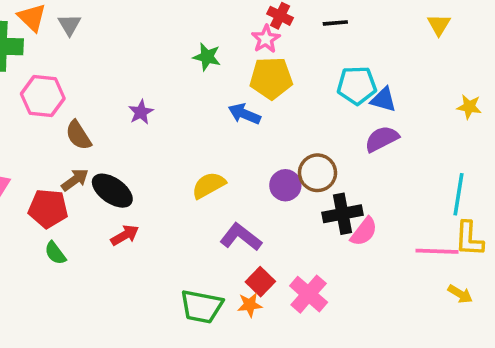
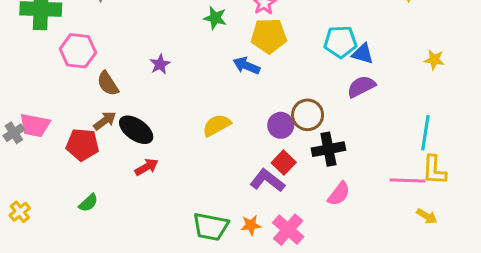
pink semicircle: (364, 232) -> (339, 194), moved
purple L-shape: (241, 237) -> (267, 180), moved
green semicircle: (55, 253) -> (88, 203), moved, turned -96
red square: (260, 282) -> (284, 163), moved
pink cross: (309, 294) -> (288, 230), moved

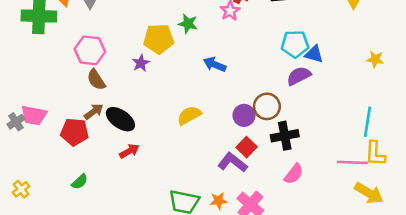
yellow pentagon: (269, 36) -> (159, 39), moved
pink hexagon: (78, 51) -> (90, 50), moved
purple semicircle: (361, 87) -> (299, 76), moved
yellow arrow: (427, 216) -> (369, 193), size x1.6

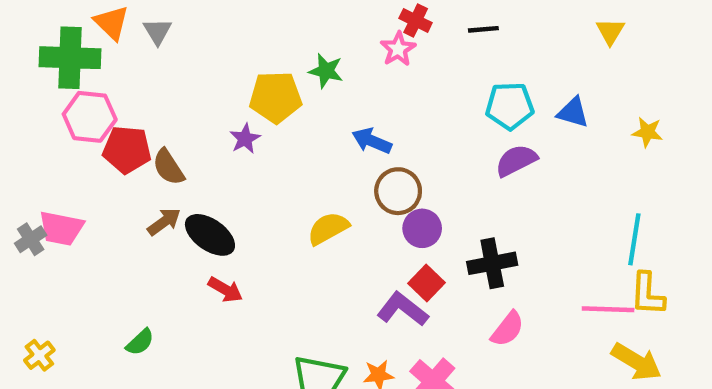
pink hexagon: (90, 50) -> (90, 117), moved
blue triangle: (314, 54) -> (573, 112), moved
brown circle: (267, 106) -> (398, 191), moved
red pentagon: (75, 132) -> (127, 150), moved
red arrow: (129, 151) -> (225, 290), turned 60

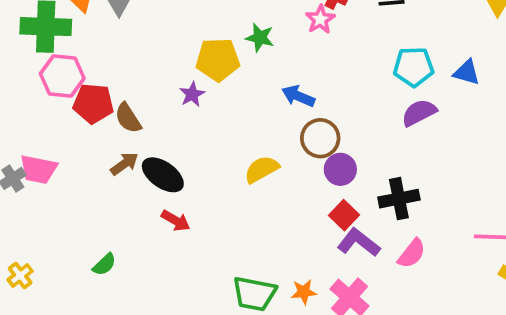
purple L-shape: (402, 309) -> (359, 243), moved

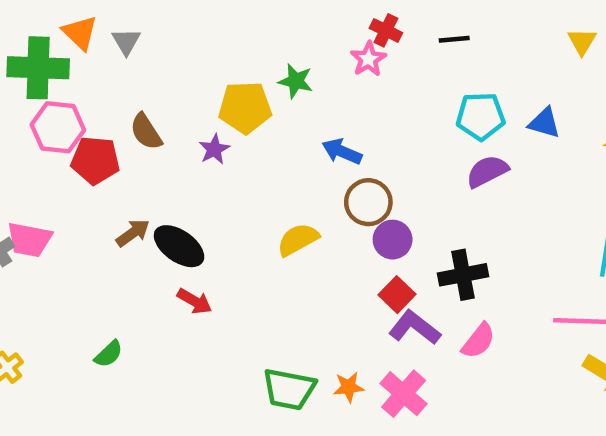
brown semicircle: (128, 118) -> (146, 132), moved

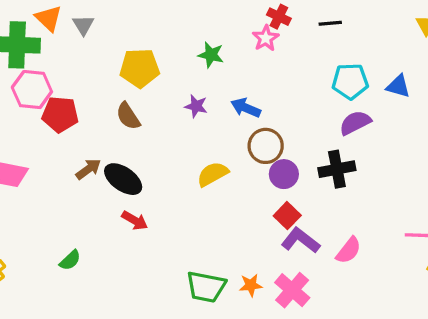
yellow pentagon: (245, 107) -> (140, 68), moved
brown semicircle: (146, 132) -> (128, 116), moved
purple star: (214, 149) -> (196, 106), moved, turned -30
black cross: (463, 275) -> (337, 169), moved

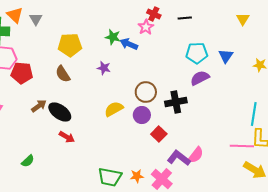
blue triangle: (398, 86) -> (226, 56), turned 49
blue arrow: (246, 108) -> (129, 44), moved
black cross: (337, 169) -> (176, 102), moved
purple circle: (284, 174) -> (142, 115), moved
purple L-shape: (300, 240) -> (179, 158), moved

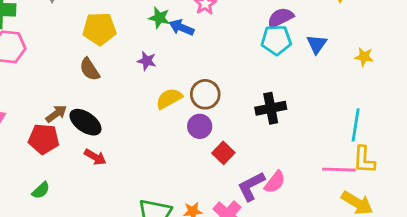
red pentagon: (22, 73) -> (44, 139), moved
purple semicircle: (200, 78) -> (280, 18), moved
black cross: (176, 102) -> (271, 108), moved
yellow semicircle: (114, 109) -> (169, 99), moved
purple L-shape: (179, 158) -> (251, 186), turned -65

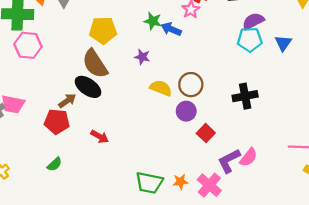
brown semicircle: (90, 69) -> (95, 64), size x1.5
yellow semicircle: (169, 99) -> (161, 88), turned 50
black ellipse: (85, 122) -> (88, 87), moved

